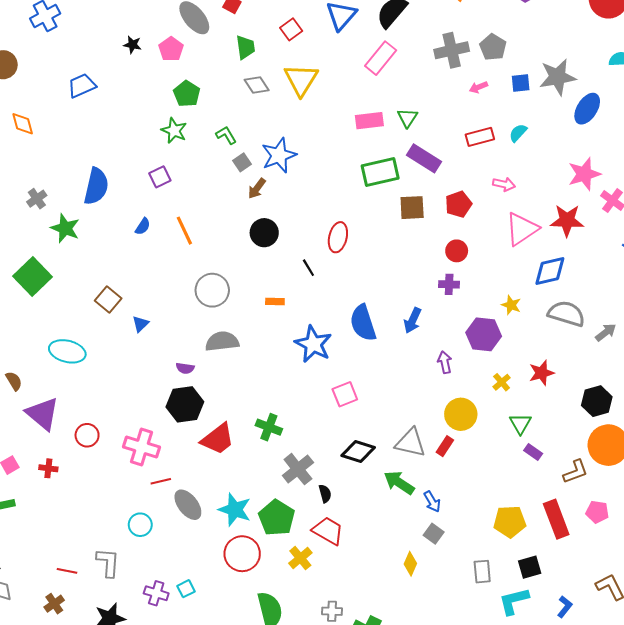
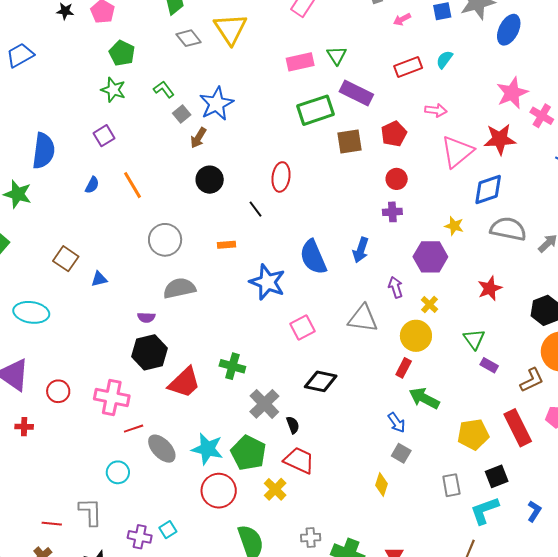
blue triangle: (140, 324) -> (99, 279), turned 36
yellow cross: (502, 382) -> (429, 304), moved
gray triangle: (410, 443) -> (363, 318), moved
green arrow: (399, 483) -> (424, 398), moved

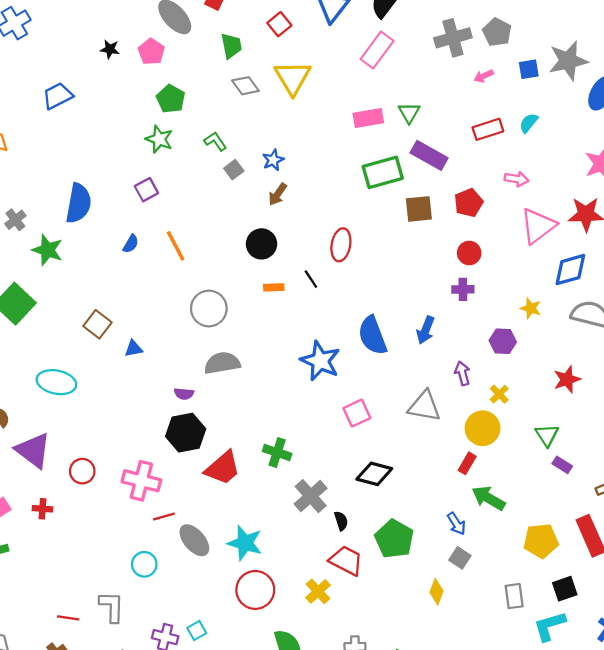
blue star: (216, 104) -> (273, 160), size x0.6
brown arrow: (198, 138) -> (278, 194), moved
orange rectangle: (226, 245) -> (274, 287), moved
purple hexagon: (430, 257) -> (503, 341), size x0.7
green pentagon: (248, 453) -> (394, 539), moved

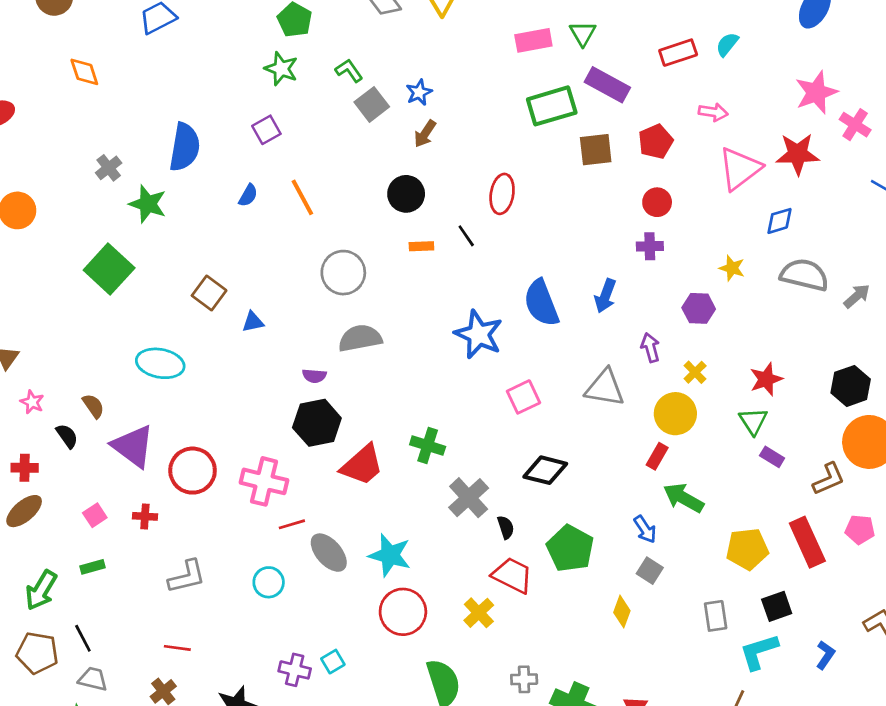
gray square: (234, 170) -> (372, 104), size x1.4
blue diamond: (570, 270) -> (779, 221), size x0.7
red star: (567, 379) -> (766, 379), moved
red circle: (82, 471) -> (193, 471), size x1.5
gray L-shape: (112, 607) -> (187, 577), moved, turned 76

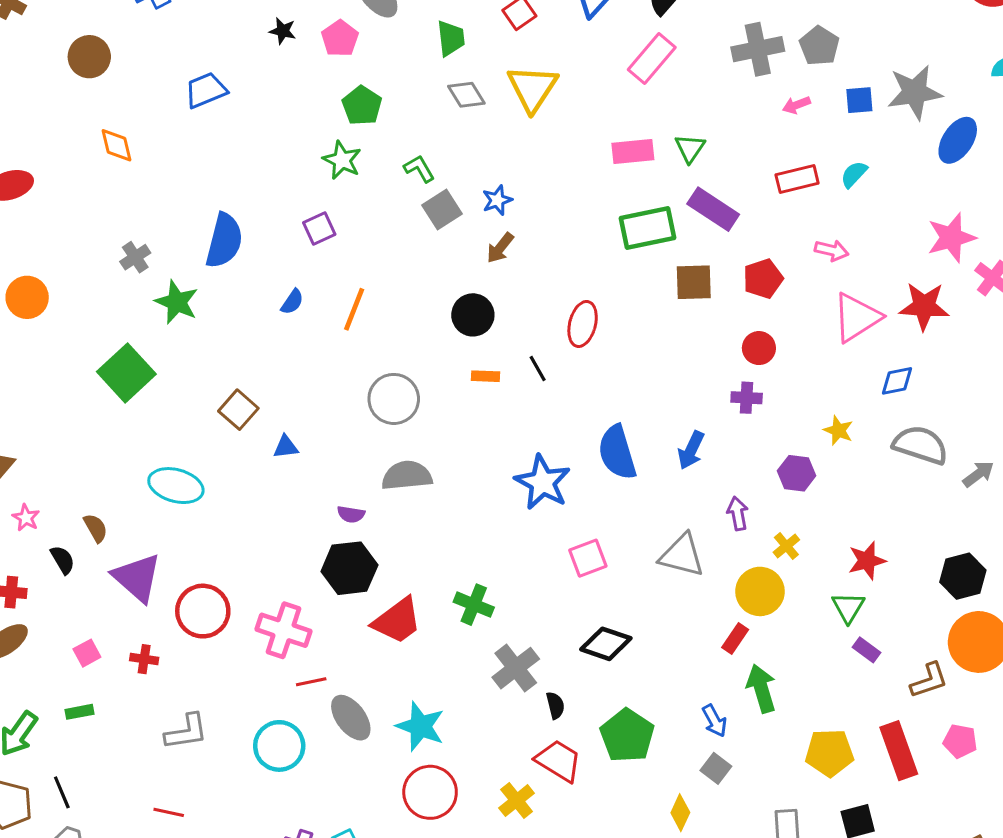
orange line: (302, 197) -> (354, 309), turned 45
green arrow: (683, 498) -> (761, 688), turned 39
cyan circle: (269, 582) -> (279, 746), size x1.4

